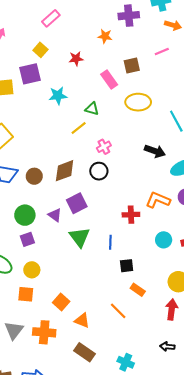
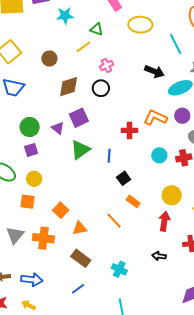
brown circle: (34, 176) -> (49, 59), moved
green triangle: (80, 237) -> (80, 150), turned 30
black square: (127, 266) -> (124, 178), turned -32
orange triangle: (82, 320) -> (80, 228), turned -35

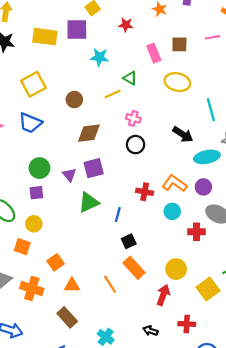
pink cross: (106, 65) -> (133, 118), turned 32
black circle: (101, 88) -> (136, 145), moved
cyan circle: (159, 155) -> (172, 211), moved
orange rectangle: (133, 201) -> (134, 268), size x1.5

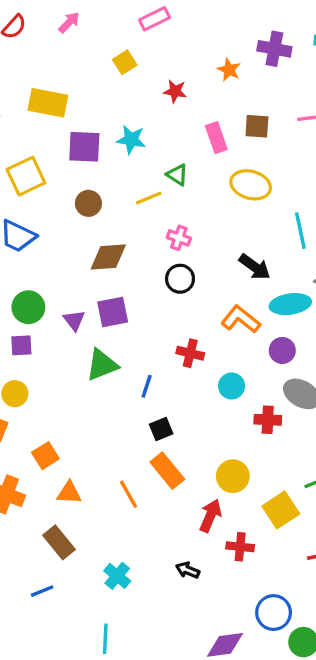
purple square: (77, 29) -> (84, 147), moved
orange L-shape: (174, 183) -> (241, 319), moved
red cross: (187, 324) -> (240, 547), moved

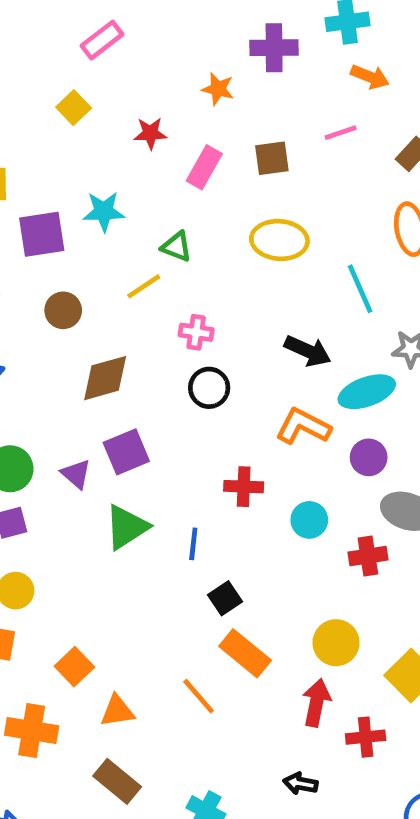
pink rectangle: (216, 138) -> (204, 167), moved, turned 60

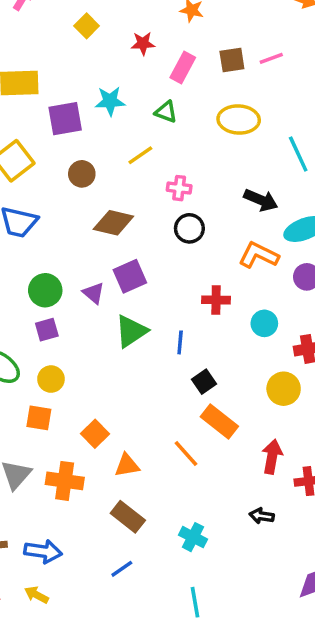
pink line: (341, 133) -> (271, 58), moved
green triangle: (176, 247) -> (166, 112), moved
brown diamond: (105, 378) -> (113, 223), turned 30
yellow circle: (336, 643) -> (284, 389), moved

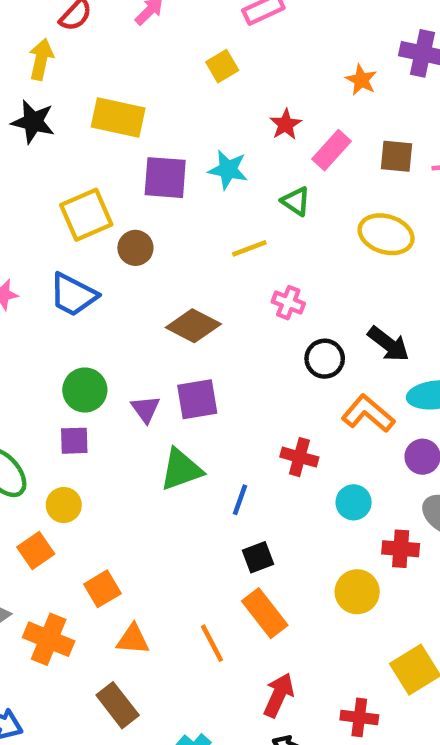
red star: (143, 43) -> (286, 124), moved, turned 30
brown circle: (82, 174) -> (135, 248), moved
black circle: (189, 228) -> (325, 359), moved
orange square: (39, 418) -> (36, 551), turned 32
red arrow: (272, 457) -> (279, 695), moved

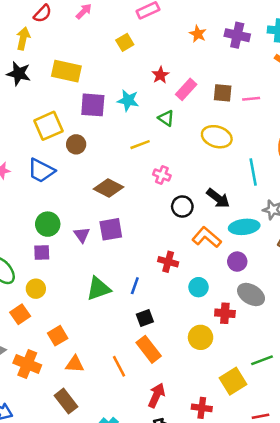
orange star: (361, 80) -> (198, 34), moved
green triangle: (181, 470) -> (99, 289), moved

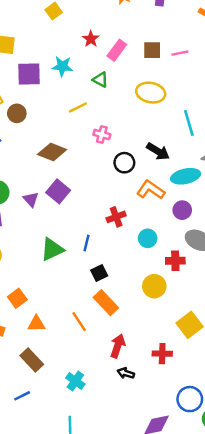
purple square: (111, 229) -> (58, 191), turned -35
red cross: (168, 262) -> (116, 217), turned -30

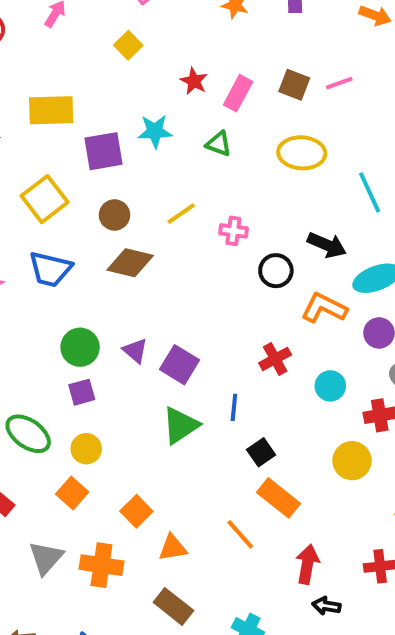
brown square: (152, 50) -> (294, 85), turned 30
yellow line: (78, 107) -> (181, 214), moved
brown circle: (17, 113) -> (115, 215), moved
brown diamond: (52, 152) -> (130, 263), moved
purple square: (58, 191) -> (180, 365), moved

